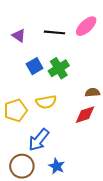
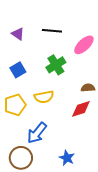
pink ellipse: (86, 26) -> (84, 45), moved
blue square: (35, 66) -> (18, 70), moved
blue star: (57, 166) -> (67, 158), moved

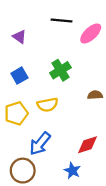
black line: (52, 31) -> (62, 21), moved
pink ellipse: (84, 45) -> (91, 33), moved
red diamond: (81, 109) -> (87, 145), moved

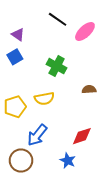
black line: (62, 21) -> (58, 19), turned 30
green cross: (60, 70) -> (57, 66), turned -30
blue square: (19, 76) -> (15, 57), moved

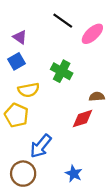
yellow semicircle: (44, 99) -> (29, 90), moved
yellow pentagon: (15, 107) -> (16, 115), turned -30
red diamond: (82, 136) -> (83, 119), moved

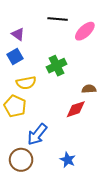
black line: (63, 21) -> (58, 19), turned -30
green cross: (62, 71) -> (56, 66), turned 36

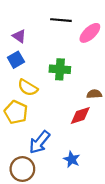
green cross: (56, 66) -> (60, 69), turned 30
yellow semicircle: (26, 83) -> (28, 88), turned 42
blue star: (68, 160) -> (72, 159), moved

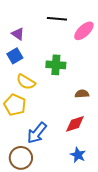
brown semicircle: (94, 94) -> (82, 94), moved
red diamond: (80, 115) -> (75, 124), moved
blue star: (72, 159) -> (78, 155), moved

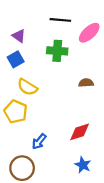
green cross: (56, 65) -> (57, 51), moved
brown semicircle: (82, 94) -> (86, 83), moved
blue arrow: (37, 133) -> (39, 141), size x0.7

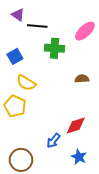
black line: (60, 20) -> (37, 26), moved
purple triangle: (19, 36) -> (18, 15), moved
blue arrow: (39, 141) -> (53, 141), moved

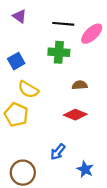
black line: (37, 26) -> (63, 24), moved
brown semicircle: (82, 79) -> (80, 85), moved
red diamond: (76, 125) -> (75, 115), moved, turned 40

